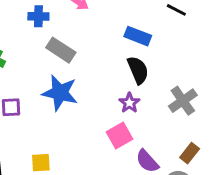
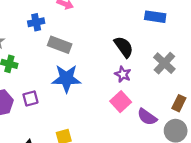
blue rectangle: (138, 36) -> (155, 17), moved

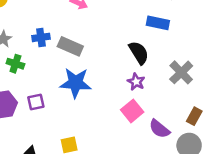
blue rectangle: (155, 17) -> (158, 23), moved
blue cross: (36, 22) -> (41, 37), moved

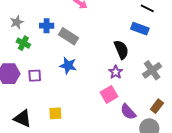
blue star: (76, 83) -> (68, 65), size x0.7

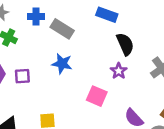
blue rectangle: (140, 29) -> (107, 15), moved
pink square: (109, 94) -> (97, 96), moved, turned -36

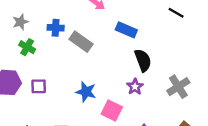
blue star: (62, 64) -> (86, 92), moved

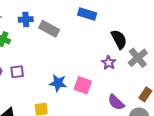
black semicircle: (143, 60) -> (119, 39), moved
purple star: (135, 87) -> (109, 63), moved
blue star: (86, 92) -> (58, 83), moved

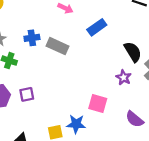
blue rectangle: (87, 14) -> (97, 27), turned -48
blue star: (58, 83) -> (76, 124), moved

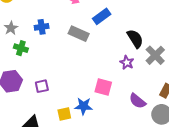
gray rectangle: (58, 46) -> (79, 34), moved
purple square: (27, 94) -> (42, 86), moved

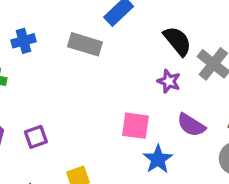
purple semicircle: (138, 101) -> (191, 125), moved
blue star: (83, 106) -> (158, 159), moved, turned -30

